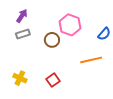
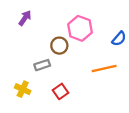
gray rectangle: (23, 34) -> (42, 65), moved

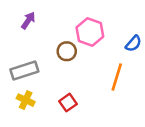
gray rectangle: (42, 65) -> (24, 71), moved, size x1.5
orange line: (104, 68) -> (117, 77), turned -60

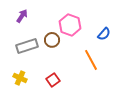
gray rectangle: (24, 71) -> (27, 46), moved
orange line: (117, 77) -> (91, 60), turned -45

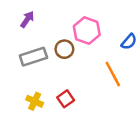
yellow cross: (20, 78) -> (35, 101), moved

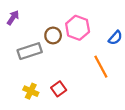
purple arrow: (27, 19) -> (13, 18), moved
brown circle: (64, 49) -> (53, 35), moved

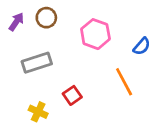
brown circle: (53, 35) -> (46, 18), moved
red square: (59, 89) -> (72, 95), moved

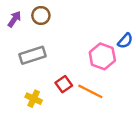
pink hexagon: (95, 34) -> (102, 56), moved
orange line: (124, 82) -> (90, 91), moved, turned -35

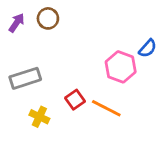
gray rectangle: (32, 55) -> (25, 78), moved

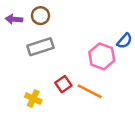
purple arrow: (17, 23) -> (14, 19), turned -119
gray rectangle: (25, 78) -> (40, 47), moved

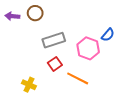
gray rectangle: (40, 47) -> (54, 40), moved
red square: (63, 84) -> (55, 64), moved

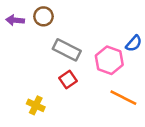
gray rectangle: (54, 40) -> (67, 50), turned 45
orange line: (78, 78) -> (123, 98), moved

